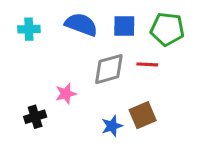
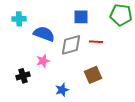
blue semicircle: (81, 24) -> (44, 34), moved
green pentagon: (167, 29) -> (121, 15), moved
blue star: (112, 126) -> (62, 90), moved

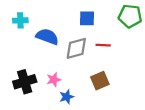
pink star: (43, 61) -> (54, 80), moved
black cross: (23, 76) -> (25, 82), size x1.5

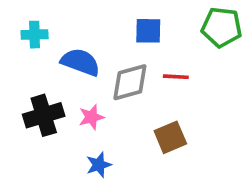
pink star: (54, 80) -> (91, 117), moved
black cross: (25, 82) -> (44, 115), moved
blue star: (67, 97) -> (99, 165), moved

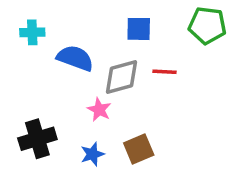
black cross: (44, 115) -> (37, 139), moved
pink star: (91, 117) -> (99, 110), moved, turned -30
brown square: (170, 137) -> (139, 149), moved

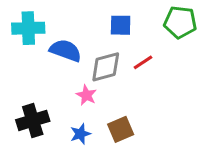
cyan cross: (32, 32) -> (28, 28), size x1.5
red line: (164, 72) -> (143, 62), turned -36

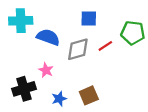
green pentagon: (180, 22) -> (133, 33), moved
pink star: (86, 95) -> (46, 70), moved

